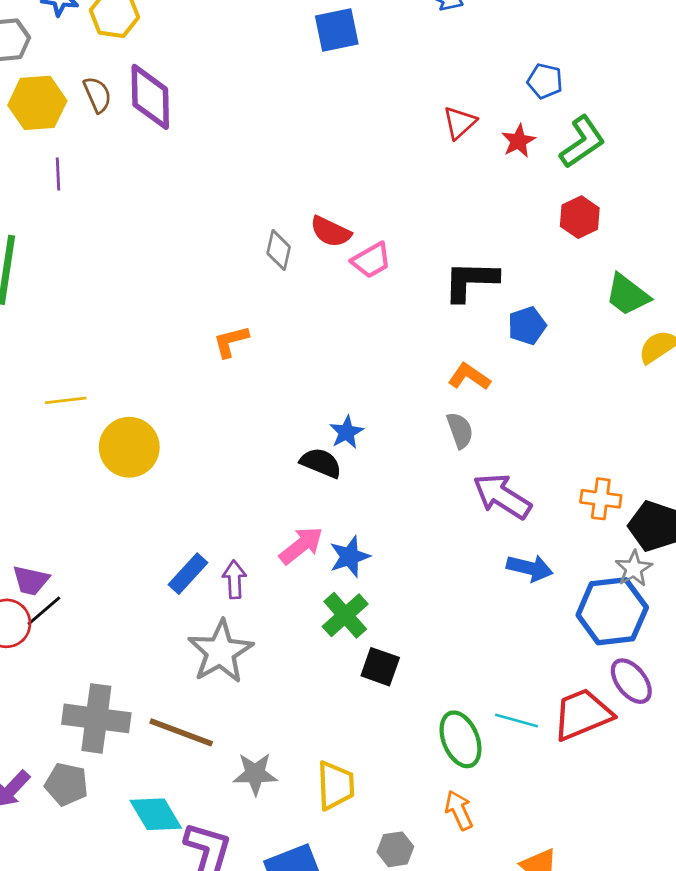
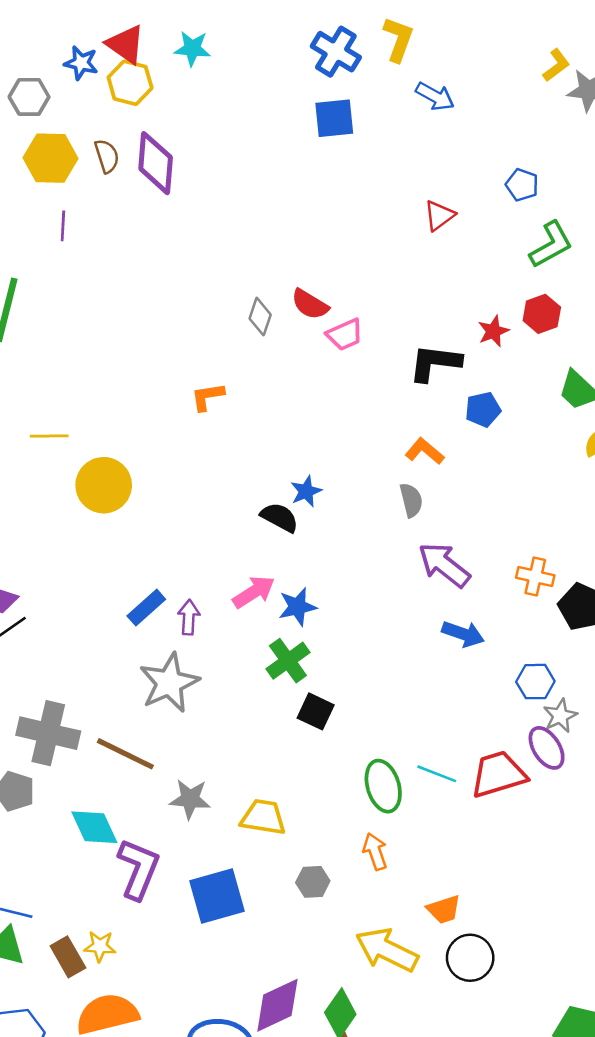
red star: (518, 141) -> (493, 331), moved
gray star: (634, 569) -> (560, 716), moved
blue hexagon: (612, 611) -> (535, 682), size x0.6
yellow trapezoid: (335, 785) -> (263, 817), turned -84

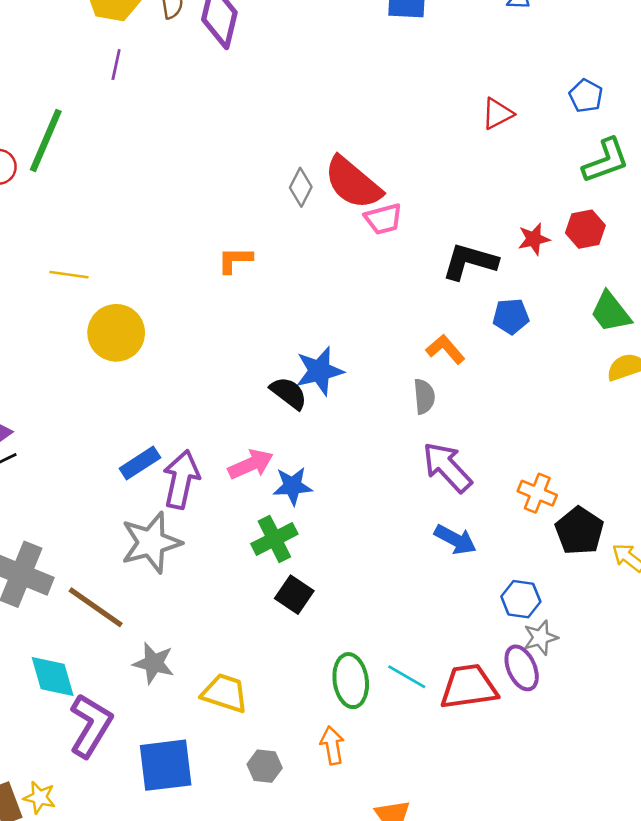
red semicircle: (310, 304) -> (353, 183), size x1.6
blue star: (306, 491) -> (319, 371), size x1.5
purple arrow: (189, 617) -> (181, 479), size x1.6

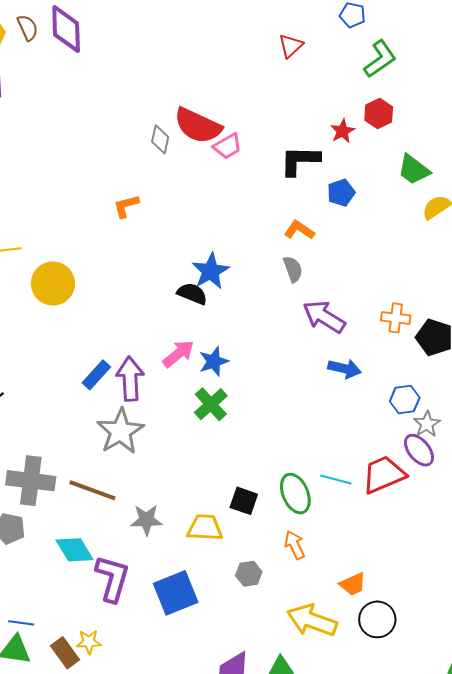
black square: (294, 595) -> (244, 501), moved

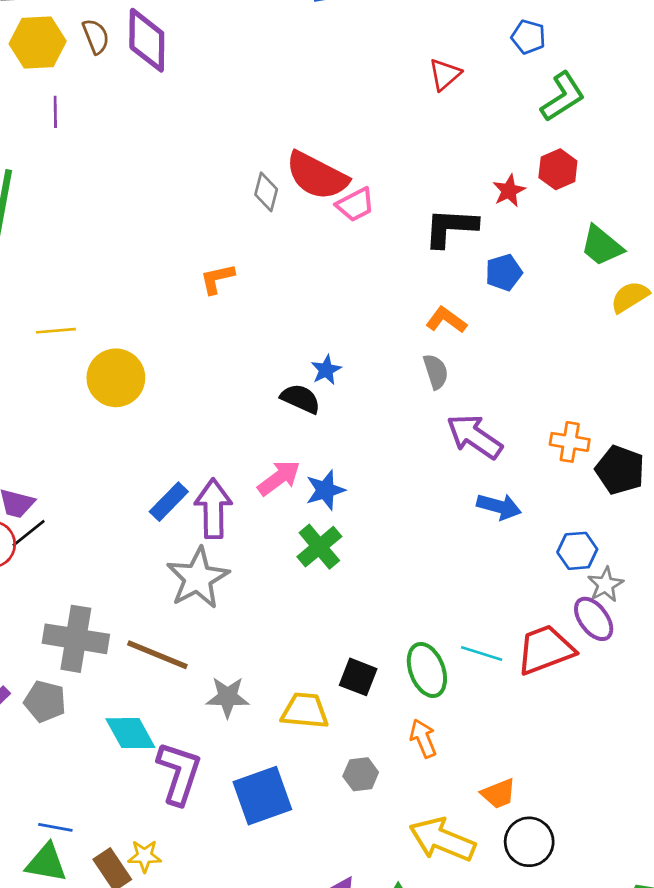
blue star: (211, 271) -> (326, 370), size x0.6

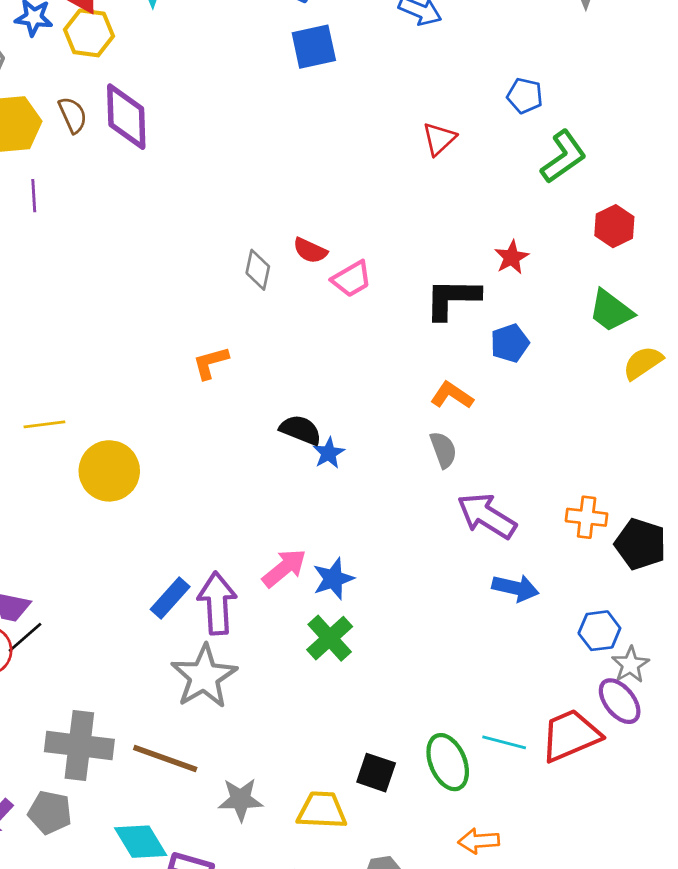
red hexagon: (558, 169) -> (614, 226), moved
red semicircle: (317, 176) -> (310, 251), size x0.5
black semicircle: (300, 399) -> (300, 430), moved
orange arrow: (423, 738) -> (479, 841), moved, turned -69

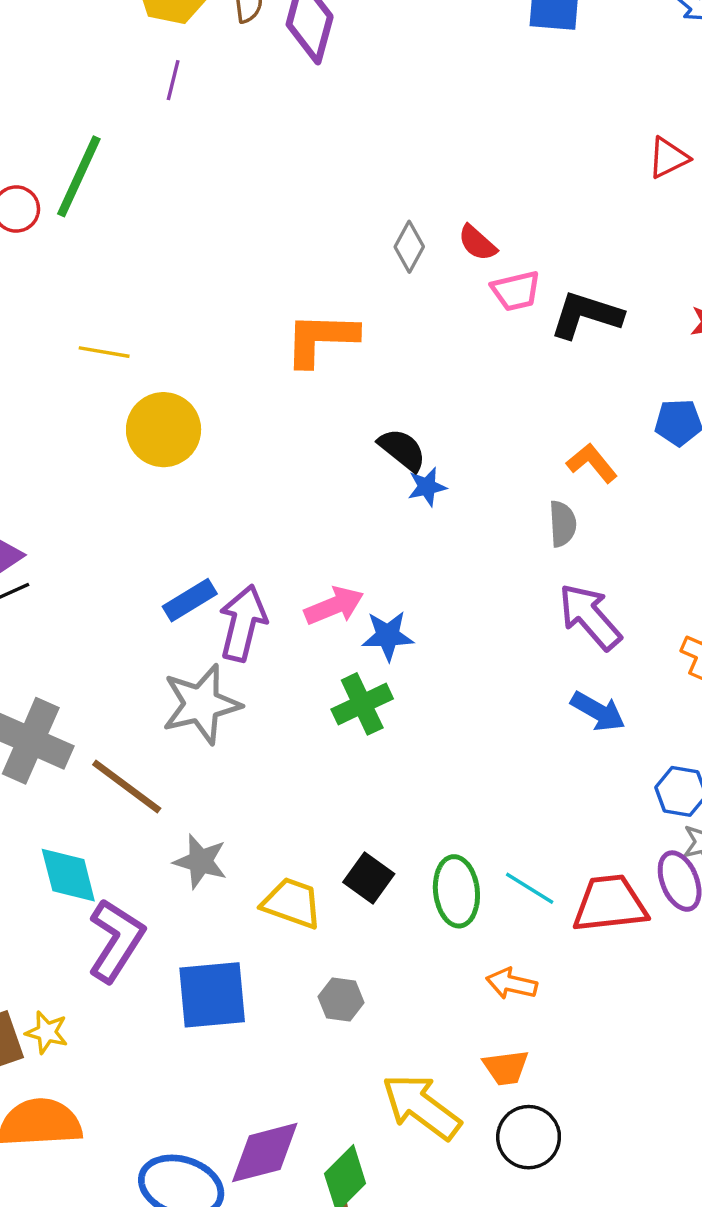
black L-shape: (452, 299) -> (586, 315), moved
orange L-shape: (211, 363) -> (321, 339), size x1.6
orange arrow: (479, 841) -> (512, 984), moved

